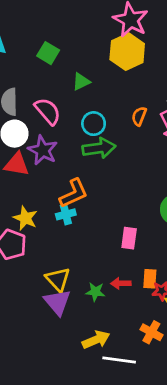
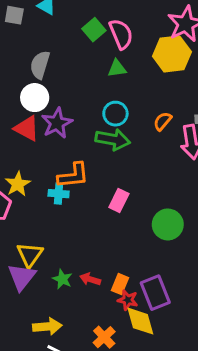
pink semicircle: (48, 111) -> (121, 34), moved
pink rectangle: (129, 238) -> (119, 200), moved

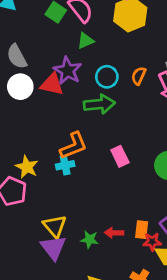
gray semicircle: (40, 65) -> (17, 56), turned -30
cyan circle: (115, 114) -> (107, 77), moved
purple star: (57, 123) -> (68, 71), moved
red triangle: (27, 128) -> (52, 84), moved
pink rectangle: (119, 200) -> (120, 156), turned -36

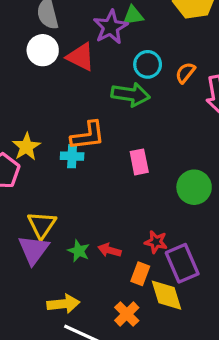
purple star: (68, 71) -> (111, 27), moved
orange rectangle: (142, 230) -> (140, 274), moved
red star: (152, 242) -> (156, 242), moved

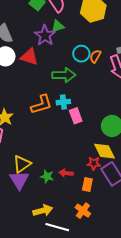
cyan circle: (148, 64) -> (81, 54), moved
cyan cross: (72, 156) -> (63, 102), moved
yellow triangle: (42, 225) -> (22, 164), turned 30
yellow diamond: (167, 295) -> (105, 151), moved

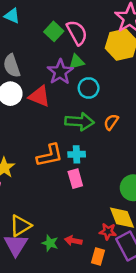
cyan circle: (81, 54) -> (89, 88), moved
orange semicircle: (95, 56) -> (111, 122), moved
pink rectangle: (76, 116) -> (75, 179), moved

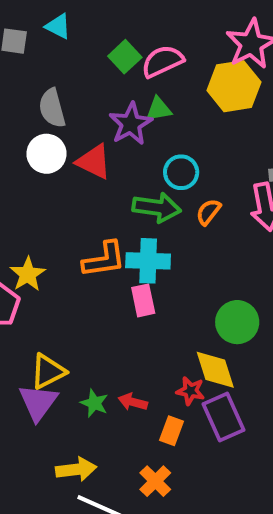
pink semicircle: (77, 33) -> (163, 61), turned -90
cyan circle: (89, 88) -> (181, 172), moved
cyan cross: (77, 154) -> (148, 261), size x1.5

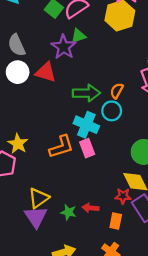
cyan circle: (181, 172) -> (112, 111), moved
orange L-shape: (104, 259) -> (61, 147), moved
cyan cross: (148, 261) -> (86, 125), turned 30

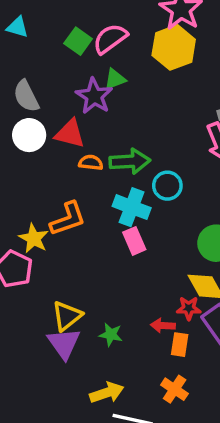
orange semicircle: (117, 91) -> (91, 163), moved, turned 70
orange L-shape: (61, 147) -> (68, 219), moved
red arrow: (91, 208) -> (163, 325), moved

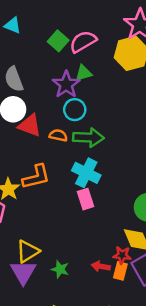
red triangle: (70, 134) -> (30, 125), moved
cyan circle: (167, 186) -> (75, 110), moved
orange rectangle: (180, 345) -> (120, 271), moved

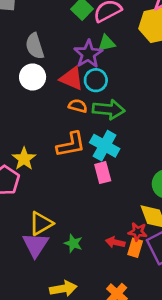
red triangle: (30, 125) -> (72, 78), moved
orange L-shape: (36, 177) -> (71, 145), moved

